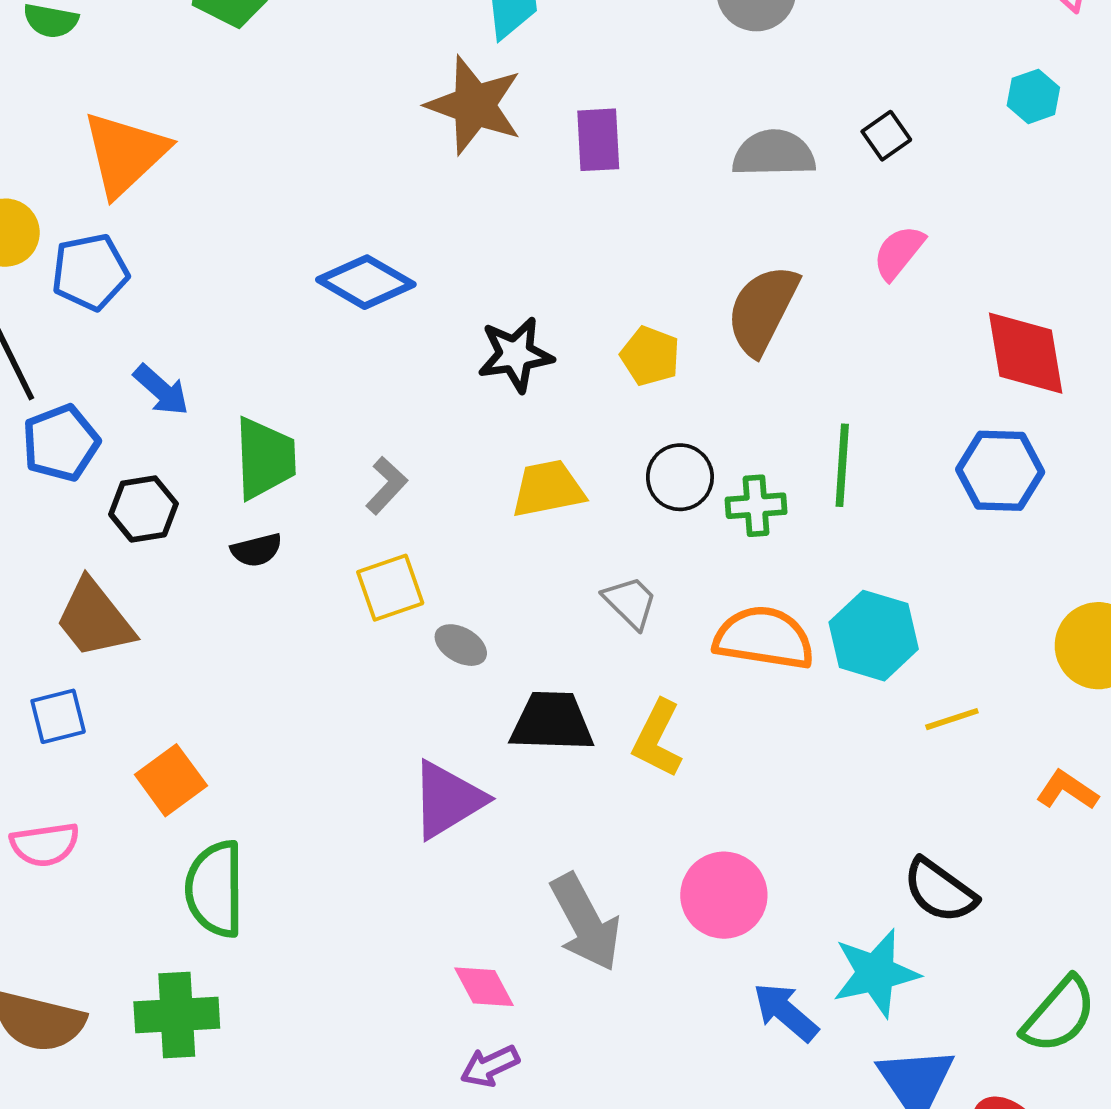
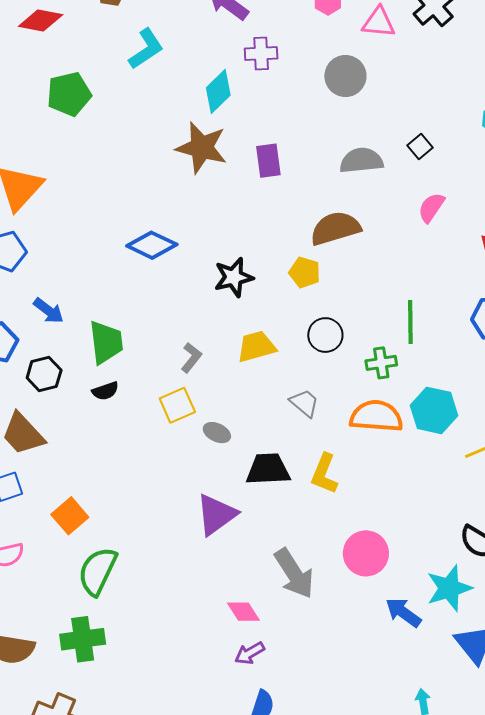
brown semicircle: (763, 310) -> (335, 228), moved, turned 51
gray L-shape: (386, 485) -> (191, 358), moved
green cross: (756, 506) -> (381, 363), moved
green semicircle: (215, 889) -> (98, 571), turned 30

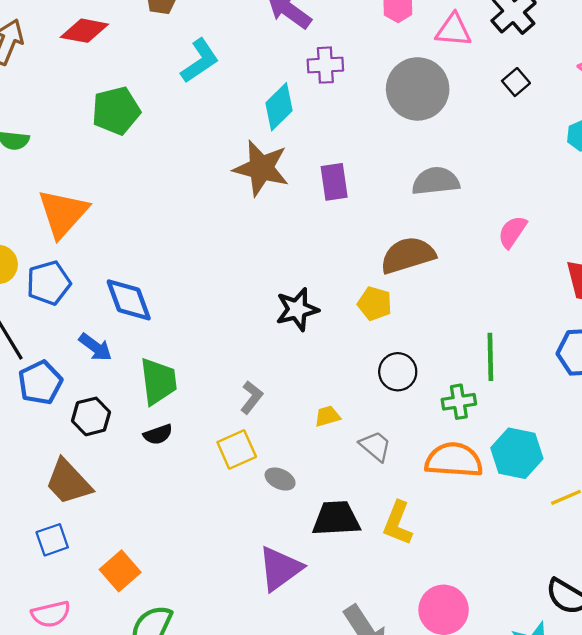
gray circle: (345, 76) -> (418, 89), size x1.4
black square: (420, 147) -> (516, 82), moved
blue diamond: (152, 245) -> (129, 300), moved, turned 45
yellow trapezoid: (256, 347) -> (327, 416), moved, size x0.6

